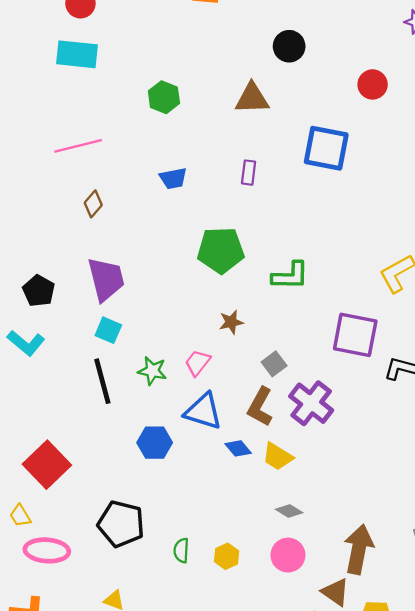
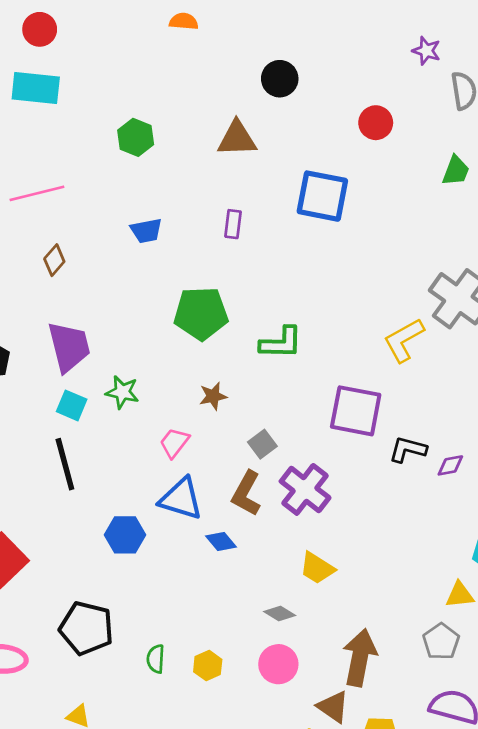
green star: (152, 371) -> (122, 392), moved
yellow trapezoid: (278, 457) -> (317, 568), moved

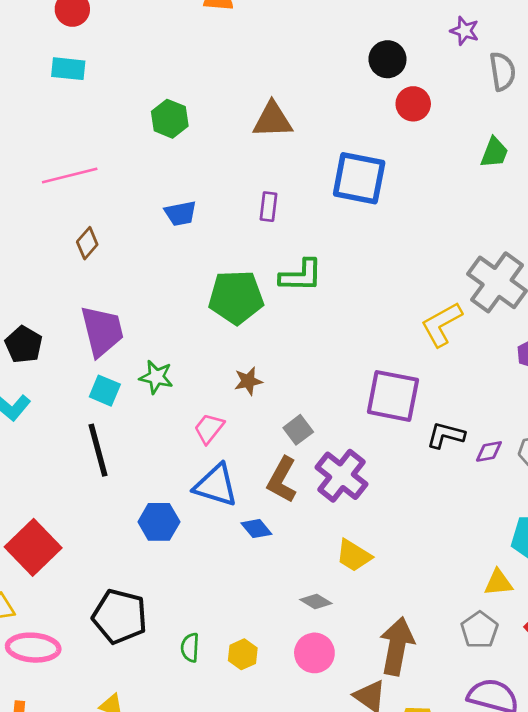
black circle: (280, 79) -> (387, 59), moved
cyan rectangle: (36, 88) -> (68, 69), size x0.7
green L-shape: (281, 343) -> (301, 276), moved

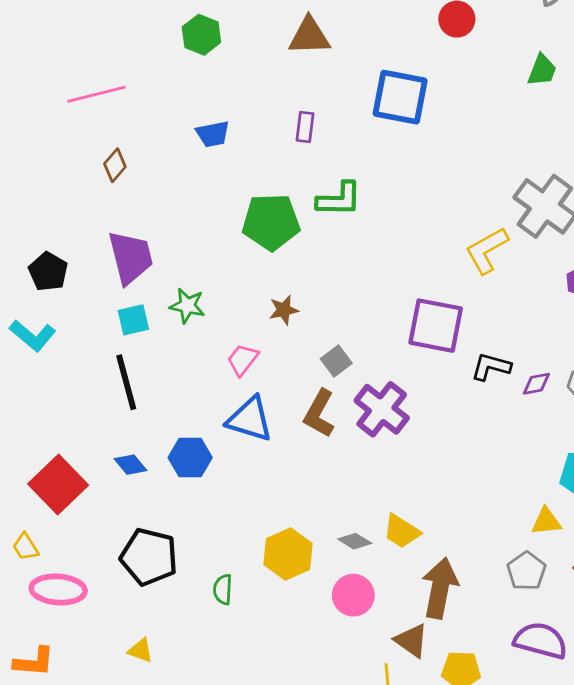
cyan square: (105, 391) -> (133, 320), turned -36
blue diamond: (256, 529) -> (131, 465), moved
yellow trapezoid: (354, 556) -> (402, 531), moved
yellow hexagon: (243, 654) -> (288, 554), moved, size x1.6

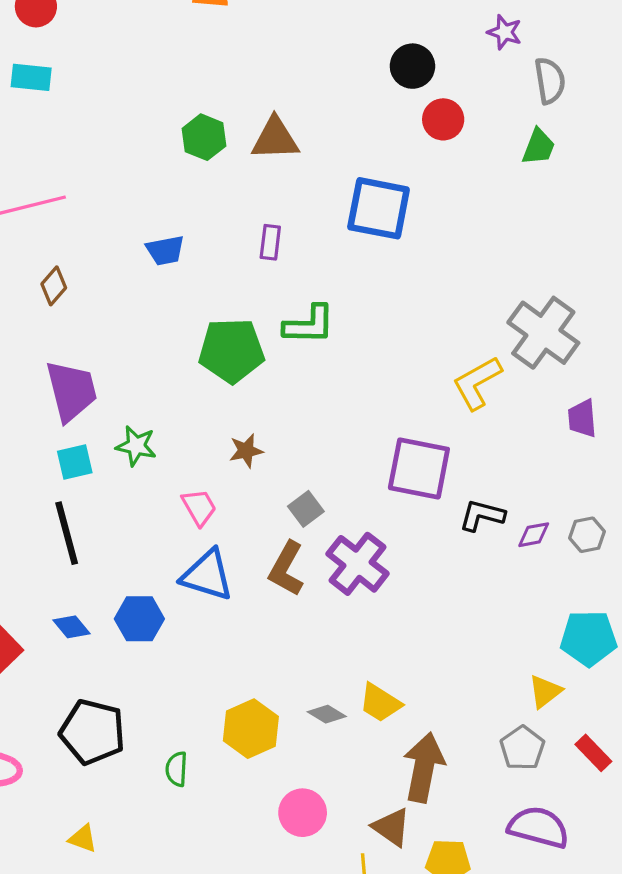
green hexagon: (201, 35) -> (204, 137), moved
green trapezoid: (542, 70) -> (539, 147), moved
pink trapezoid: (243, 360) -> (199, 507), turned 112
yellow triangle: (546, 521) -> (545, 691), turned -32
pink circle: (353, 595) -> (303, 813), moved

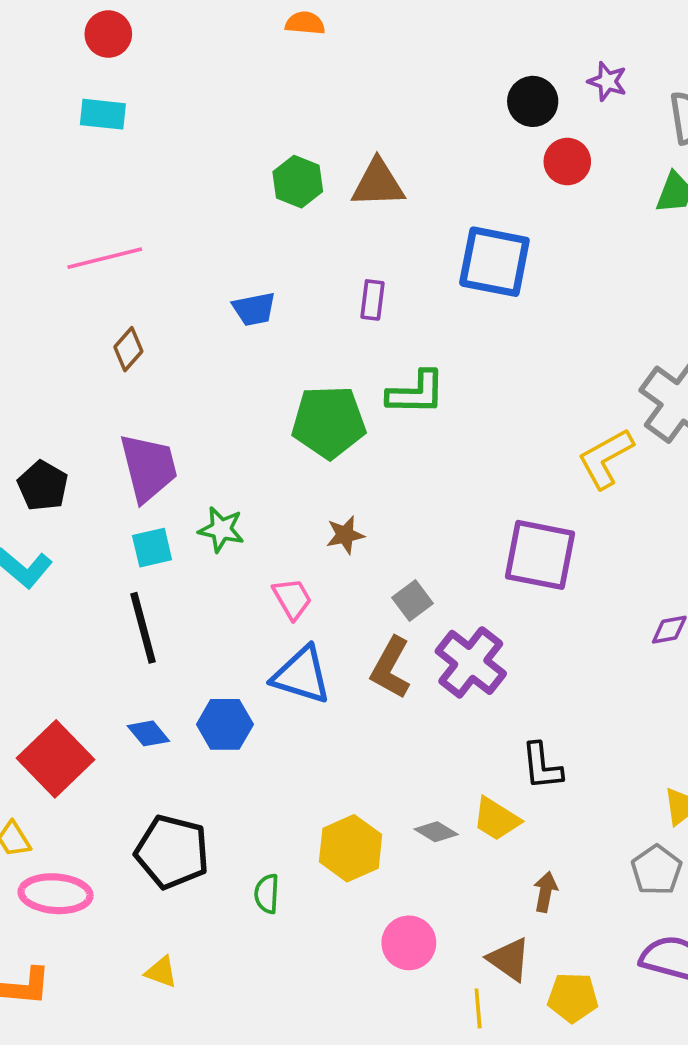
purple star: (505, 32) -> (607, 81), moved
black L-shape: (482, 515) -> (542, 766), moved, turned -111
brown arrow: (424, 767) -> (545, 892), size x0.5

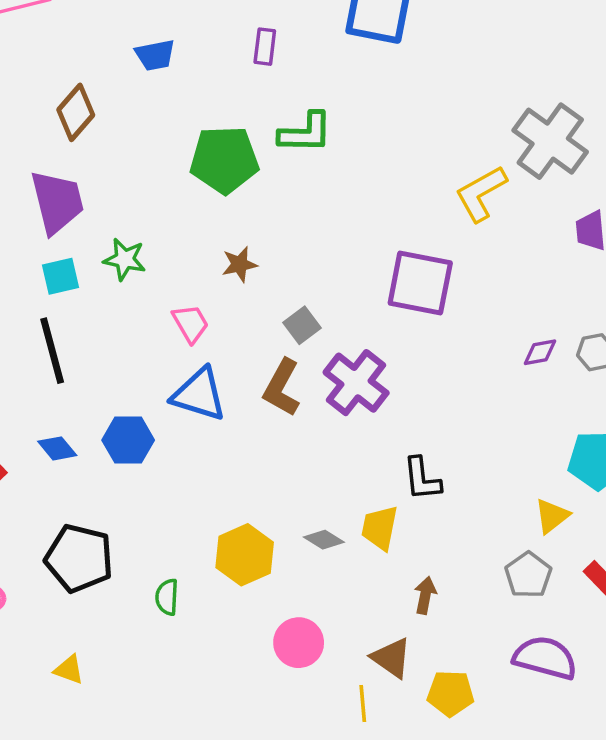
brown diamond: (128, 349) -> (76, 112), moved, size x1.4
yellow trapezoid: (496, 819) -> (380, 528), turned 69

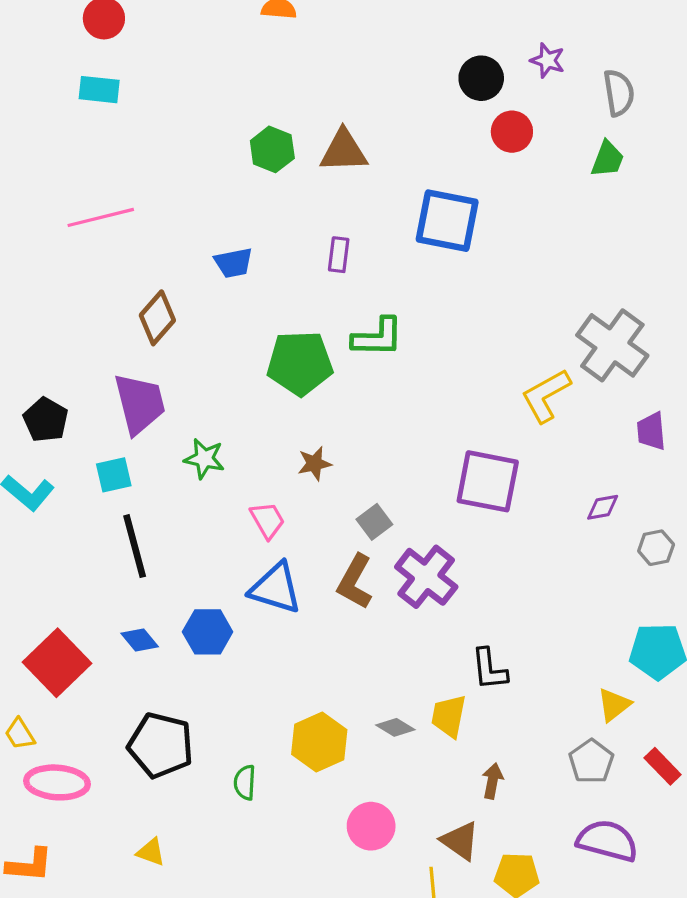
cyan square: (61, 276) -> (114, 475), moved
purple diamond: (540, 352) -> (603, 507), moved

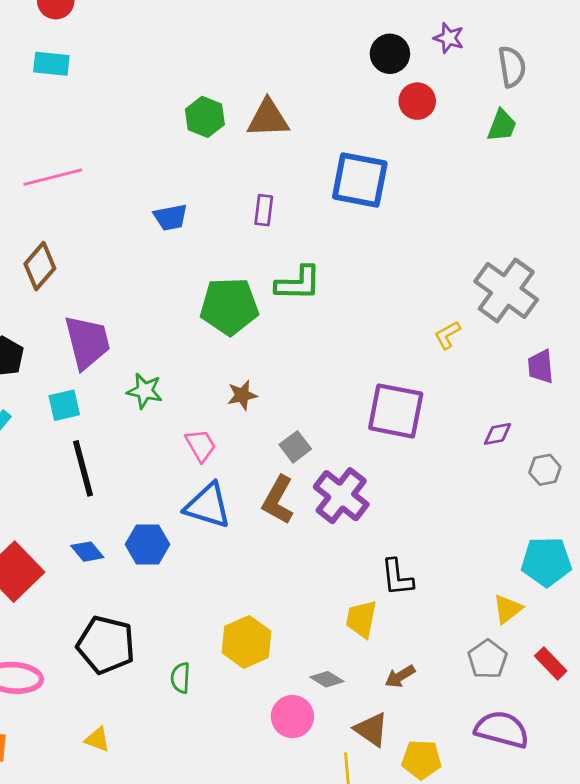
brown diamond: (157, 318) -> (40, 266), moved
yellow L-shape: (546, 396) -> (447, 335), size x0.6
gray diamond: (395, 727) -> (327, 679), moved
brown arrow: (493, 781) -> (400, 676), turned -132

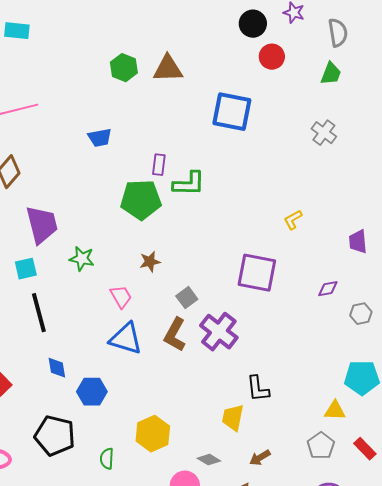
purple rectangle: (264, 210) -> (159, 165), moved
gray cross: (506, 290) -> (324, 133), moved, size x0.6
blue hexagon: (148, 544) -> (92, 392), moved
blue diamond: (87, 552) -> (57, 368), moved, turned 30
yellow triangle: (508, 609) -> (335, 411), turned 40

